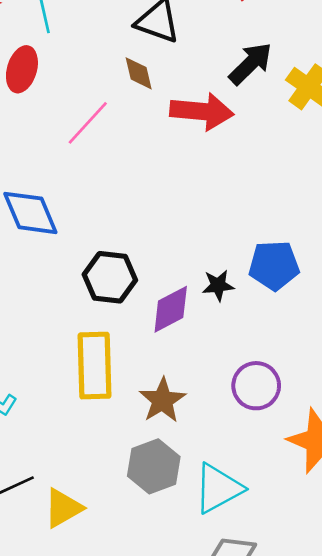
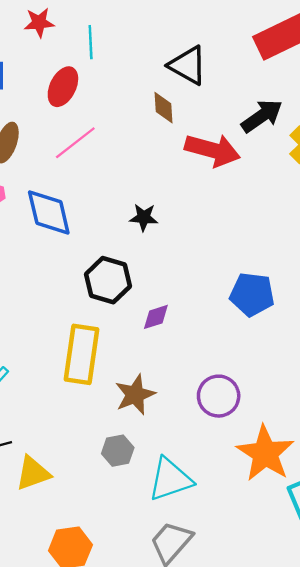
pink line: (88, 123) -> (75, 143), moved
black star: (218, 285) -> (144, 217), moved
purple diamond: (171, 309) -> (156, 317), size x0.7
gray hexagon: (154, 466) -> (118, 451), size x0.7

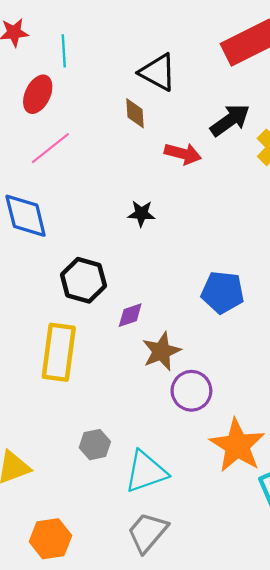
red arrow: (213, 150) -> (183, 154), size x0.7
black star: (144, 217) -> (141, 214), moved
brown star: (135, 395) -> (161, 351), moved

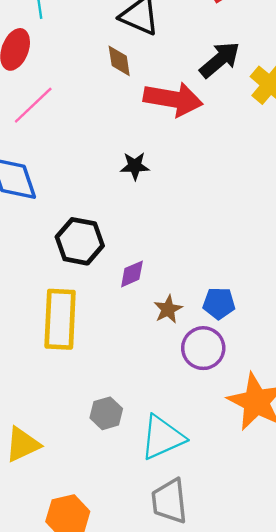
red arrow: (183, 154) -> (173, 99), size x1.5
blue pentagon: (223, 292) -> (219, 303), moved, size x0.7
brown star: (161, 351) -> (168, 309), size x0.7
gray trapezoid: (147, 532) -> (169, 501), turned -42

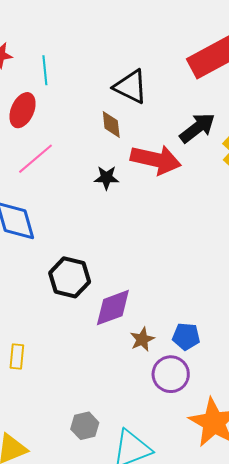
black star: (135, 166) -> (106, 178), moved
purple diamond: (132, 274) -> (113, 308), size x1.6
yellow rectangle: (60, 319) -> (17, 357), moved, size x0.5

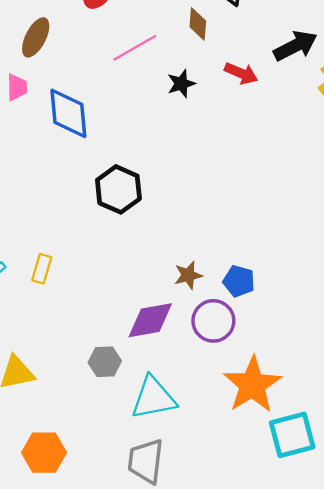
pink line: (36, 159) -> (135, 48), moved
red arrow: (156, 160) -> (241, 73), size x0.6
black star: (106, 178) -> (181, 84), turned -30
purple diamond: (113, 308) -> (150, 320), moved

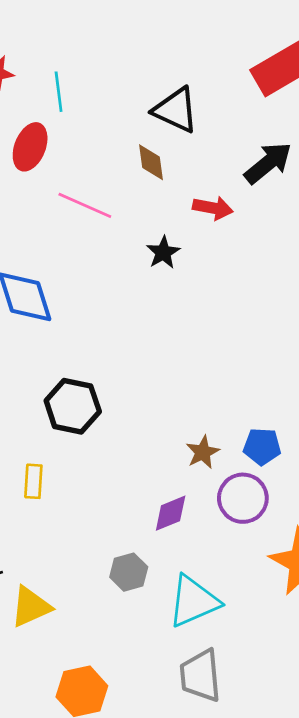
pink line: (135, 48) -> (85, 205), turned 66
black star: (181, 84) -> (163, 252), moved
black hexagon: (118, 189) -> (73, 406), moved
purple diamond: (150, 320) -> (171, 513), size x0.7

